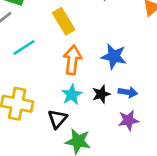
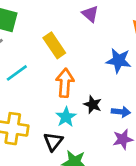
blue star: (114, 56) -> (119, 61), moved
black star: (101, 94) -> (93, 105), moved, turned -30

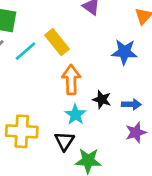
cyan line: (17, 73) -> (26, 51), moved

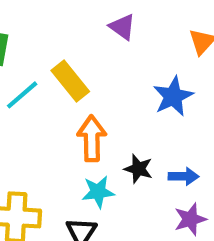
blue star: (124, 52) -> (173, 96), turned -30
cyan star: (75, 115) -> (98, 192), turned 30

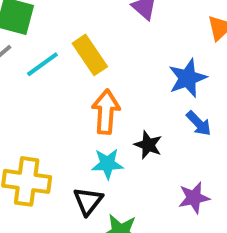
blue arrow: (183, 176) -> (199, 123), moved, turned 40

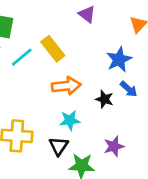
orange arrow: (106, 112) -> (66, 86), turned 84
black star: (148, 145) -> (104, 99), moved
purple star: (194, 198) -> (114, 146), moved

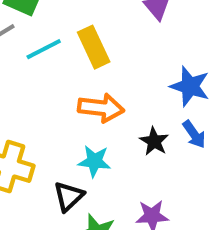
blue star: (119, 59) -> (190, 86), turned 30

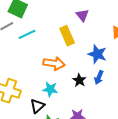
yellow rectangle: (94, 47) -> (67, 36), moved
blue arrow: (194, 134) -> (99, 77), turned 56

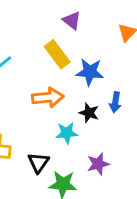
blue star: (97, 54) -> (90, 72), moved
cyan star: (50, 89) -> (67, 133), moved

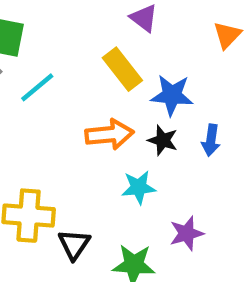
black star: (89, 113) -> (163, 140), moved
black triangle: (38, 163) -> (74, 244), moved

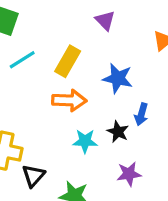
yellow rectangle: (122, 69) -> (68, 61), moved, turned 60
black star: (163, 140) -> (118, 132), moved
purple star: (186, 233) -> (129, 174), moved

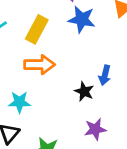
blue star: (118, 78) -> (82, 19), moved
cyan star: (85, 141) -> (19, 102), moved

